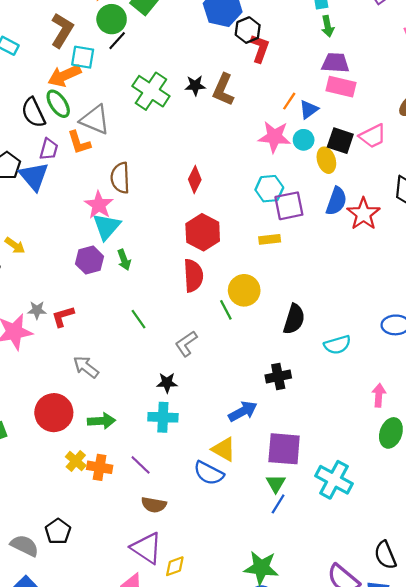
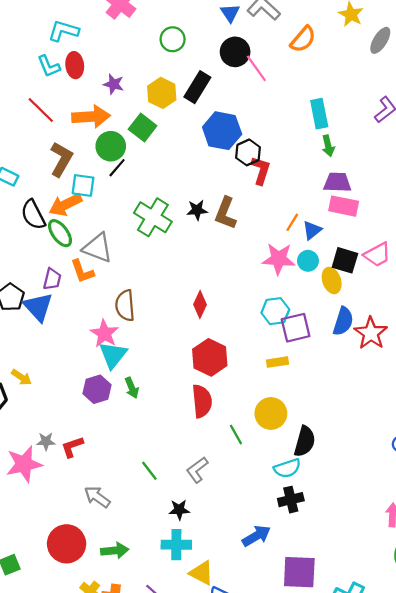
black semicircle: (33, 113) -> (33, 215), moved
yellow circle: (244, 290) -> (271, 413), moved
green line: (139, 319) -> (149, 471), moved
cyan semicircle: (337, 345) -> (287, 468), moved
yellow triangle: (224, 449) -> (201, 573), moved

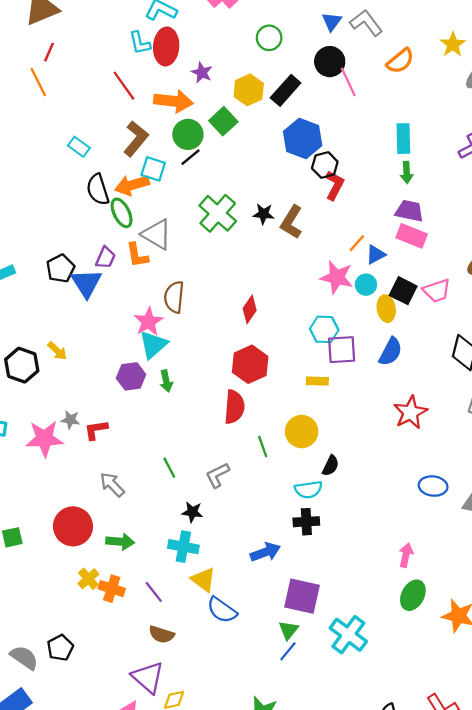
red ellipse: (75, 65) -> (166, 46), size x1.4
red star: (371, 333) -> (410, 413), moved
black semicircle: (305, 441) -> (331, 466), size x0.7

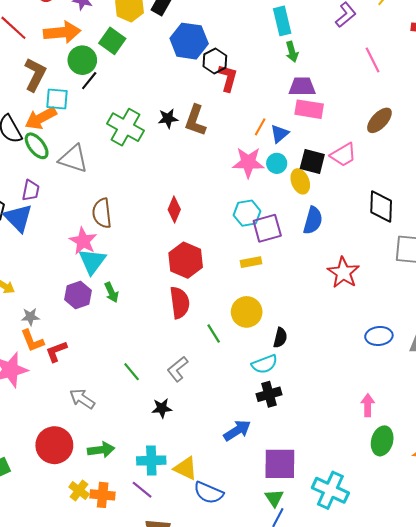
orange L-shape: (137, 255) -> (32, 341), moved
gray star: (70, 420) -> (30, 317), moved
cyan cross: (183, 547) -> (151, 461), moved

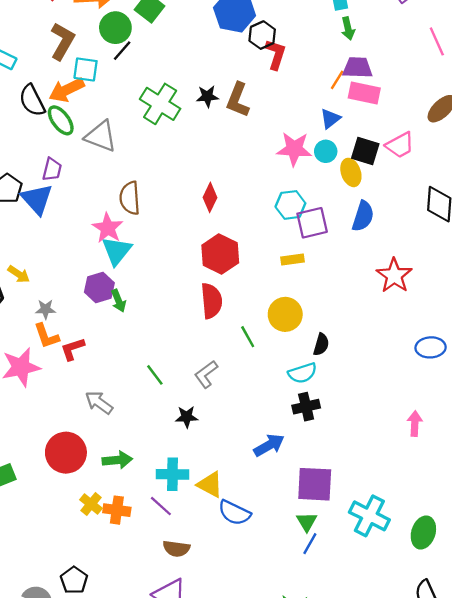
orange line: (260, 127) -> (337, 80), moved
green arrow: (111, 292) -> (118, 301), moved
green ellipse: (382, 441) -> (423, 533), moved

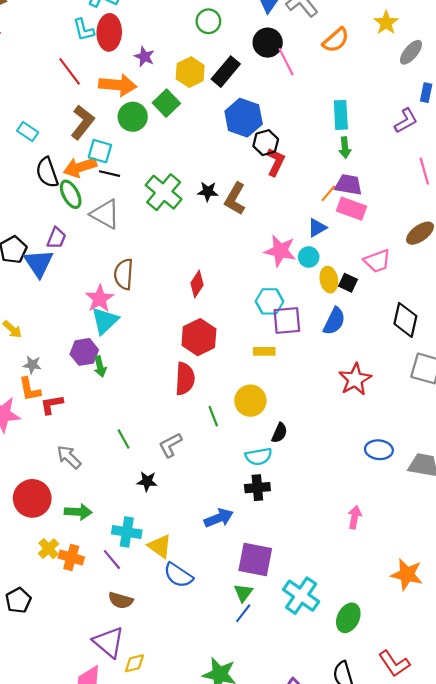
black line: (122, 51) -> (109, 174), moved, turned 54
black square: (365, 151) -> (348, 283), moved, size x0.7
black pentagon: (74, 580) -> (18, 600), moved

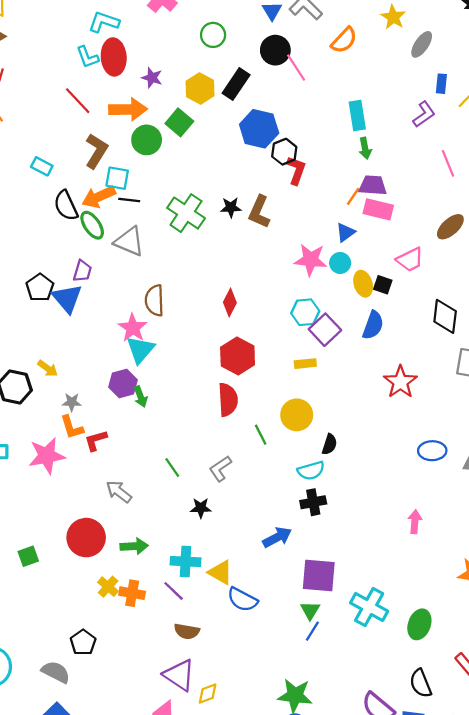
purple square: (287, 320) -> (325, 330), turned -32

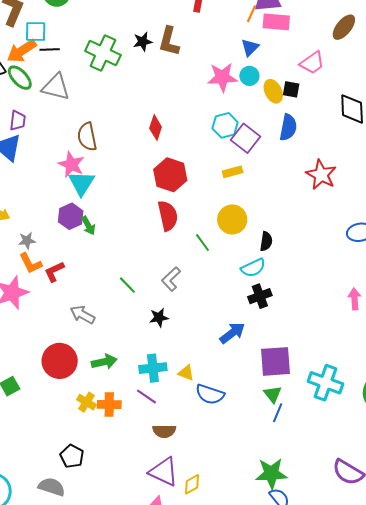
yellow triangle: (221, 572) -> (186, 373), size x0.7

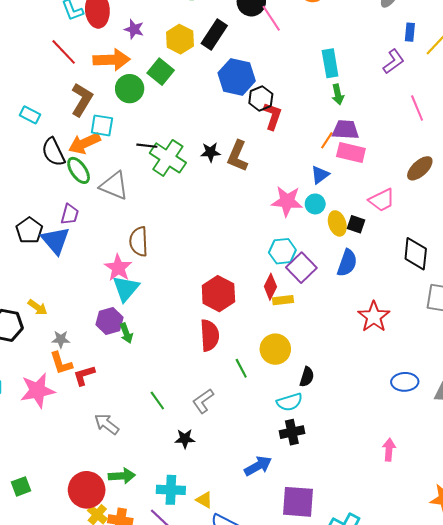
black line: (50, 49) -> (147, 146), moved
red diamond: (156, 128) -> (270, 287), moved
red circle: (60, 361) -> (87, 490), moved

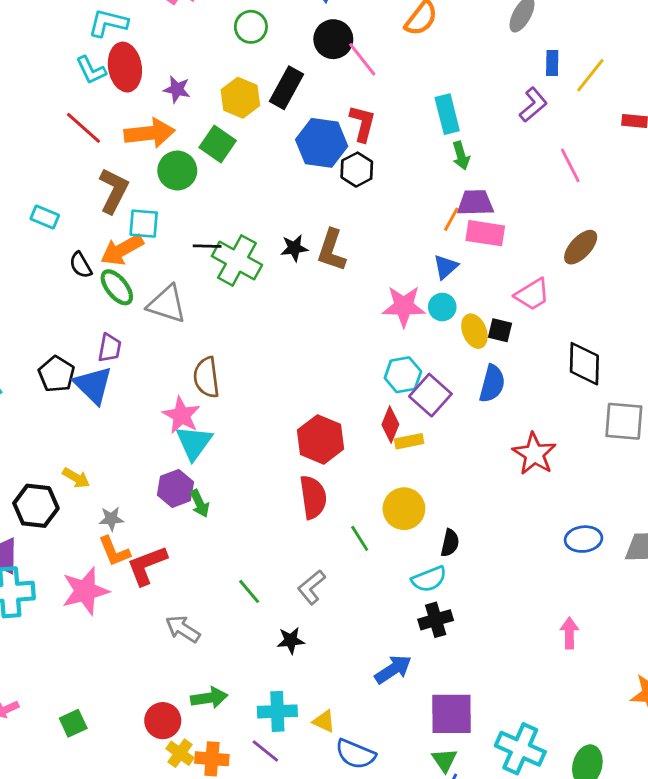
red L-shape: (272, 116) -> (363, 123), moved
black semicircle: (53, 152) -> (81, 265), size x0.7
red L-shape: (84, 375) -> (147, 565), size x1.4
red circle: (87, 490) -> (163, 721), size x0.7

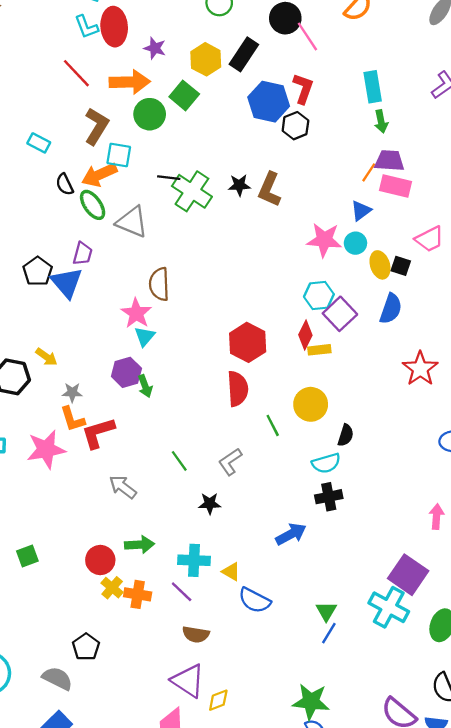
cyan triangle: (194, 443) -> (145, 336), size x0.7
purple square: (451, 714) -> (408, 575), moved, turned 30

